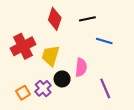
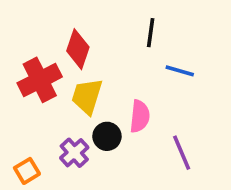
red diamond: (55, 19) -> (78, 49), moved
black line: (87, 19) -> (151, 33), turned -70
orange square: (23, 93) -> (27, 171), moved

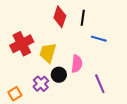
red diamond: (78, 49) -> (60, 17), moved

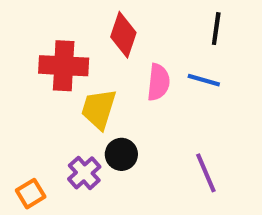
black line: (83, 18) -> (216, 29), moved
red cross: (22, 44) -> (64, 66), moved, turned 30
pink semicircle: (77, 64) -> (158, 82), moved

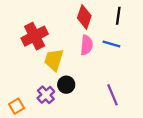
red diamond: (123, 35) -> (84, 17), moved
red cross: (64, 66) -> (35, 36), turned -30

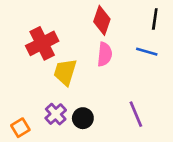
black line: (118, 16) -> (155, 19), moved
blue line: (111, 44) -> (147, 52), moved
black circle: (66, 85) -> (83, 118), moved

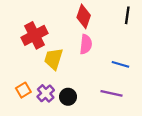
blue line: (147, 52) -> (120, 64), moved
purple line: (136, 114) -> (112, 93), turned -55
orange square: (20, 128) -> (23, 90), moved

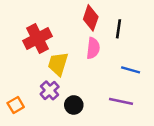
black line: (127, 15) -> (119, 29), moved
orange square: (23, 90) -> (16, 105), moved
purple cross: (46, 93) -> (50, 90), moved

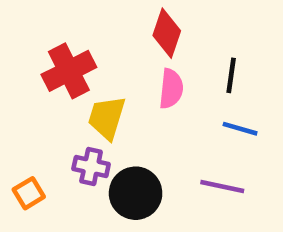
black line: (119, 29) -> (231, 75), moved
purple cross: (50, 90) -> (91, 167), turned -36
black circle: (74, 105) -> (136, 193), size x1.5

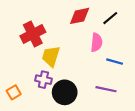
red diamond: (167, 33) -> (80, 16), turned 60
black line: (231, 75) -> (110, 18), moved, turned 42
pink semicircle: (171, 89) -> (97, 42), moved

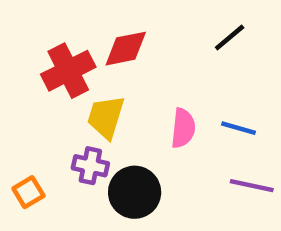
red diamond: (80, 16) -> (126, 49), moved
pink semicircle: (97, 42) -> (183, 128), moved
purple line: (106, 89) -> (252, 186), moved

